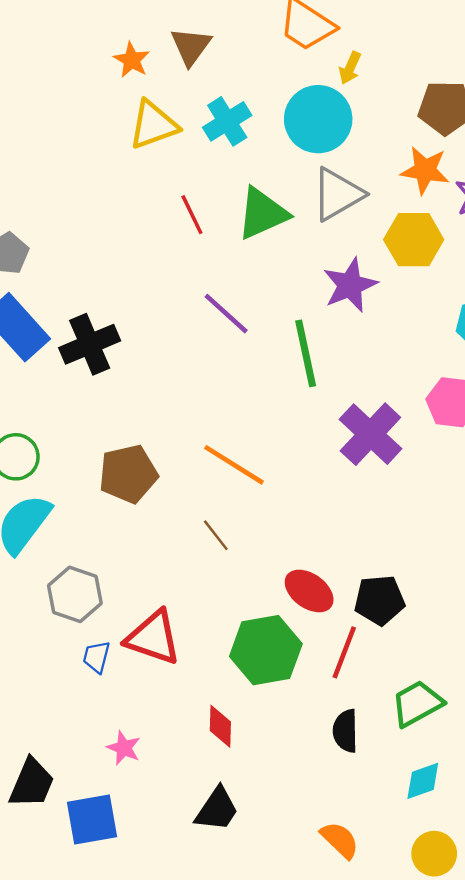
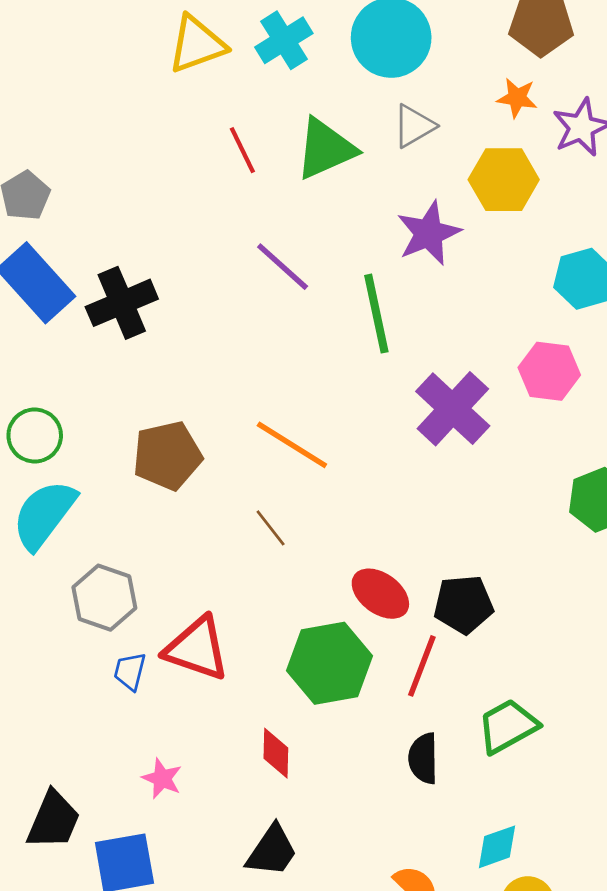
orange star: (425, 170) -> (517, 98), size x0.7
gray triangle: (337, 194) -> (414, 126), size x0.7
cyan diamond: (423, 781) -> (497, 847), moved

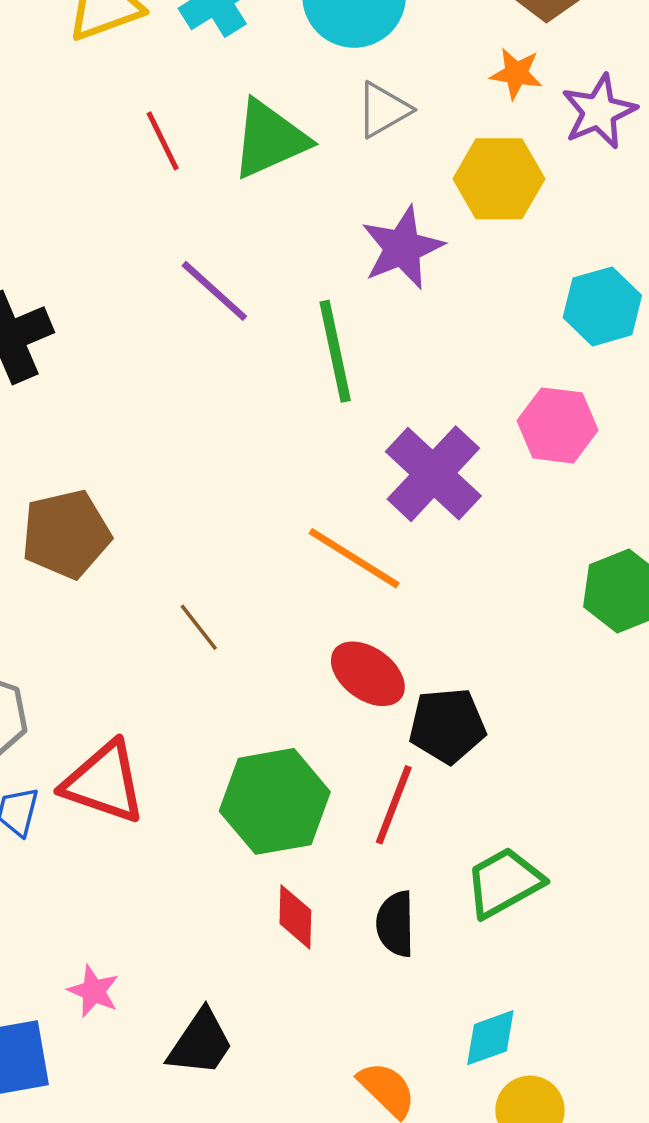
orange line: (292, 445) -> (354, 558), moved
red ellipse: (380, 594) -> (368, 674), moved
red diamond: (276, 753) -> (295, 917), moved
pink star: (162, 779) -> (94, 991), moved

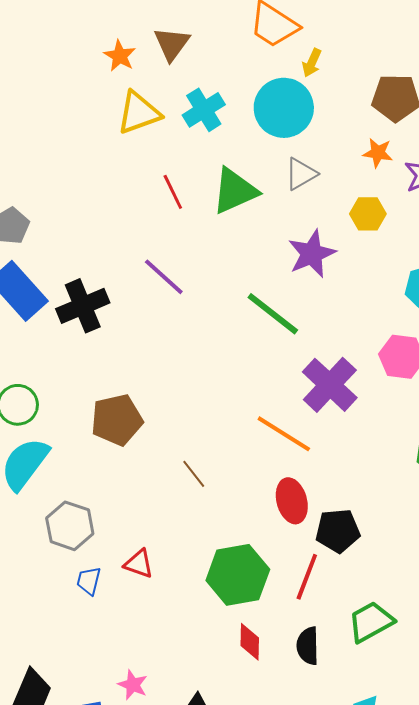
yellow hexagon: (499, 179) -> (368, 214), size x0.7
purple line: (214, 291) -> (164, 277), moved
green line: (335, 351) -> (273, 314), turned -40
red ellipse: (368, 674) -> (292, 501), turned 39
red triangle: (104, 782) -> (139, 564), size x0.6

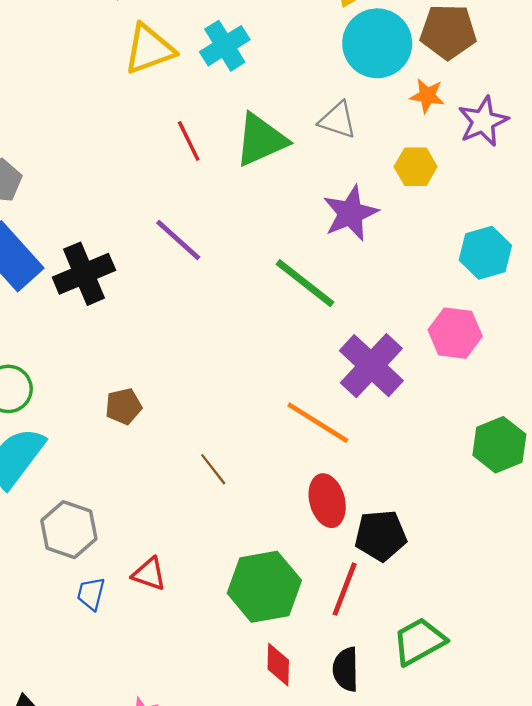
cyan circle: (284, 108) -> (377, 43), moved
gray triangle: (301, 174) -> (338, 120), turned 48
brown pentagon: (117, 420) -> (124, 406), size x0.6

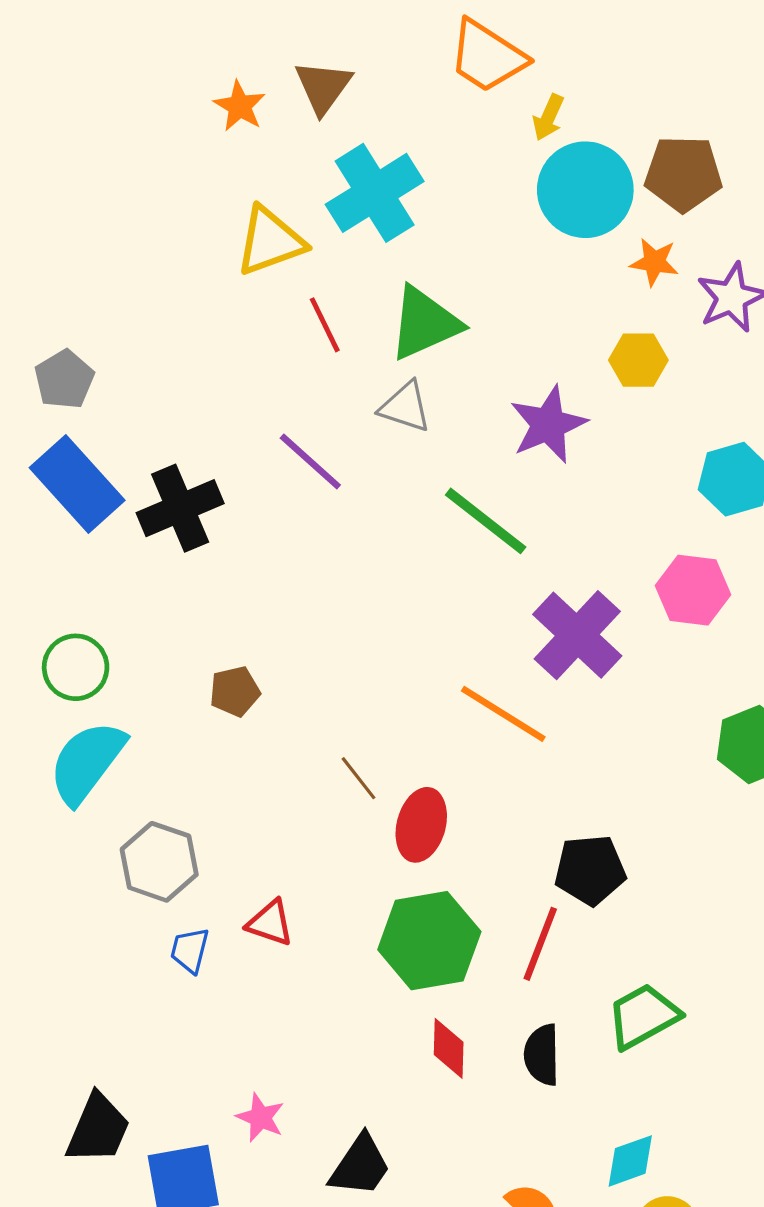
cyan cross: (225, 46) -> (375, 193), size x1.4
yellow triangle: (149, 49) -> (270, 241), moved
gray triangle: (338, 120) -> (405, 407), moved
red ellipse: (327, 501) -> (421, 825), moved, turned 30

